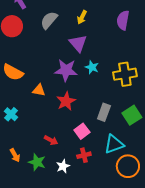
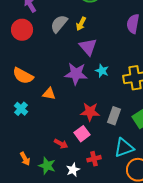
yellow arrow: (82, 17) -> (81, 24), moved
red star: (66, 101) -> (90, 112), moved, turned 30
cyan cross: (11, 114) -> (21, 109), moved
pink square: (82, 131) -> (82, 134), moved

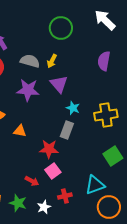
gray semicircle: (59, 24) -> (30, 61), turned 66
purple star: (76, 74) -> (28, 90), moved
red star: (90, 112) -> (49, 149), moved
gray rectangle: (114, 116) -> (67, 130), moved

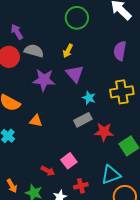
gray semicircle: (30, 61) -> (34, 51), moved
yellow cross: (106, 115) -> (122, 92), moved
gray rectangle: (67, 130) -> (83, 120), turned 42
red star: (49, 149) -> (104, 132), moved

